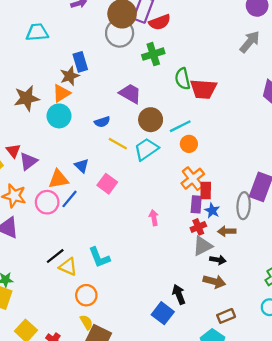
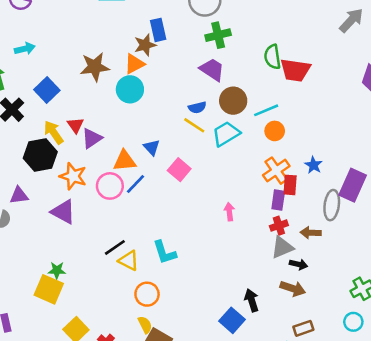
green cross: (153, 54) -> (218, 35), moved
blue semicircle: (102, 122) -> (197, 107), moved
blue star: (212, 210) -> (313, 165), moved

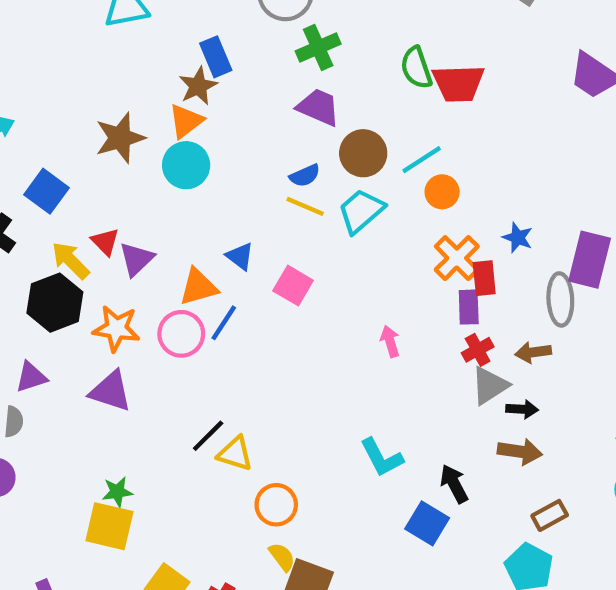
cyan L-shape: (165, 252) -> (382, 457), moved

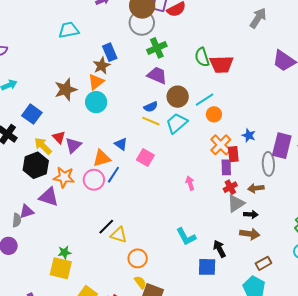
purple triangle: (31, 377) -> (27, 212), moved
purple triangle: (111, 391) -> (49, 197), moved
blue square: (427, 523) -> (207, 267), turned -30

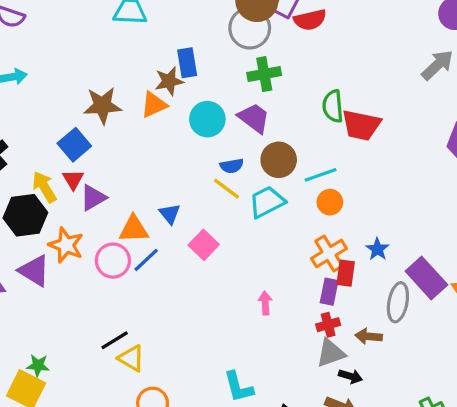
cyan circle: (96, 102) -> (207, 119), moved
blue square: (32, 114) -> (74, 145), moved
purple rectangle: (282, 146) -> (426, 278), turned -70

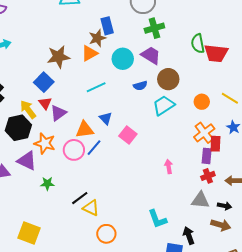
cyan line: (321, 175) -> (96, 87), moved
yellow line: (227, 189) -> (230, 98), moved
gray triangle: (331, 353) -> (200, 200), moved, turned 30
green star: (38, 366) -> (47, 184), moved

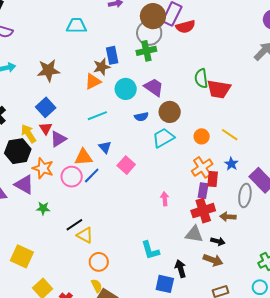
green cross: (154, 28) -> (146, 51), moved
brown star: (58, 57) -> (48, 70), moved
red cross: (208, 176) -> (203, 211), size x1.6

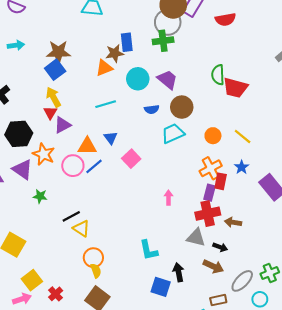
red semicircle: (186, 27) -> (225, 19), moved
blue square: (46, 107) -> (55, 70), moved
yellow arrow: (29, 134) -> (53, 97), moved
gray ellipse: (245, 195) -> (242, 281), moved, turned 30
yellow semicircle: (97, 286) -> (96, 271), moved

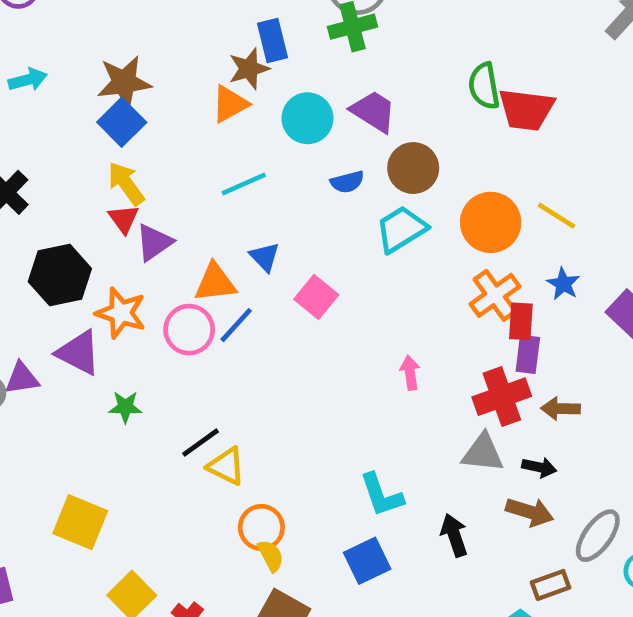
orange circle: (213, 136) -> (491, 222), size x1.6
purple rectangle: (209, 193) -> (528, 354), moved
blue square: (161, 287) -> (367, 561), moved, turned -36

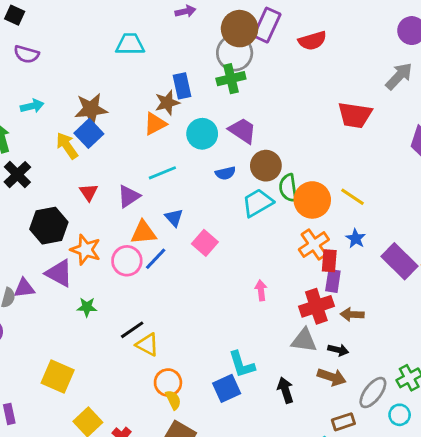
green semicircle: (484, 86) -> (288, 188), moved
red trapezoid: (526, 110) -> (355, 115), moved
yellow arrow: (126, 184) -> (67, 146), moved
purple triangle: (154, 242) -> (129, 196), moved
blue square: (367, 561) -> (227, 388), moved

